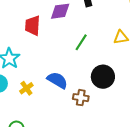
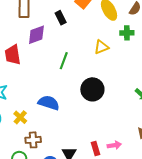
brown cross: (81, 98) -> (33, 140), moved

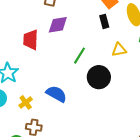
black rectangle: (61, 18) -> (104, 21), moved
black circle: (92, 89) -> (99, 77), moved

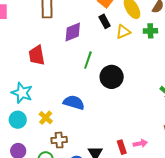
purple diamond: (58, 25) -> (73, 32), moved
yellow triangle: (119, 50) -> (123, 32), moved

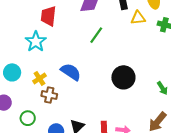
black circle: (112, 77) -> (123, 77), moved
cyan star: (22, 93) -> (36, 42), moved
brown cross: (59, 140) -> (49, 95), moved

